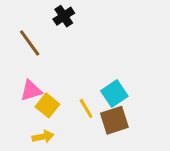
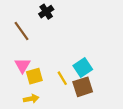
pink triangle: (31, 91) -> (23, 65), turned -42
yellow square: (47, 105) -> (34, 76), turned 35

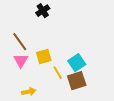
brown line: (21, 31) -> (20, 42), moved
yellow square: (34, 76) -> (44, 57), moved

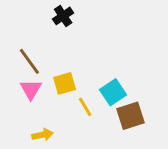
brown square: (77, 81) -> (131, 116), moved

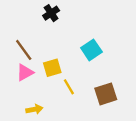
pink triangle: (31, 89) -> (25, 73), turned 30
cyan square: (113, 92) -> (91, 50), moved

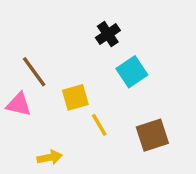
black cross: (51, 13) -> (108, 34), moved
pink triangle: (25, 73) -> (19, 104), moved, turned 42

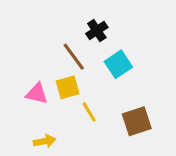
brown line: (34, 72) -> (74, 57), moved
pink triangle: (19, 104) -> (37, 94), moved

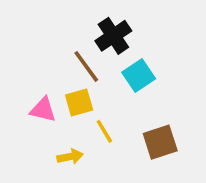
black cross: (97, 31) -> (113, 36), size x1.4
yellow arrow: (45, 141) -> (70, 157), moved

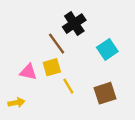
cyan square: (139, 75) -> (107, 49), moved
yellow arrow: (70, 157) -> (16, 103), moved

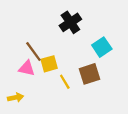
brown line: (57, 44) -> (33, 52), moved
brown square: (105, 93) -> (89, 74), moved

